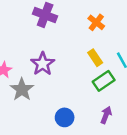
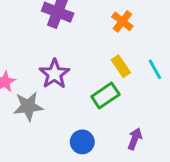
green rectangle: (104, 81) -> (105, 96), moved
gray star: (22, 89) -> (28, 106), turned 30

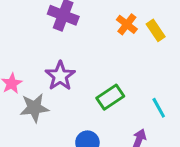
yellow rectangle: (121, 66) -> (156, 30), moved
cyan line: (155, 69) -> (159, 108), moved

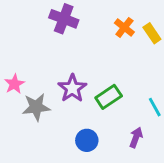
purple star: (60, 76) -> (72, 88), moved

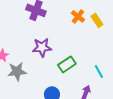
purple star: (72, 88) -> (42, 47), moved, turned 30

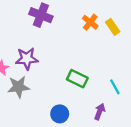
purple star: (42, 47) -> (27, 59), moved
green rectangle: (67, 64) -> (77, 79), turned 60

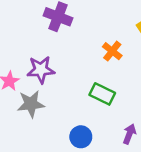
orange cross: (90, 22) -> (112, 51), moved

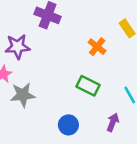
purple star: (41, 70) -> (18, 47), moved

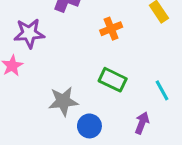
orange cross: (97, 47) -> (111, 29), moved, turned 30
gray star: (23, 95) -> (63, 101), moved

